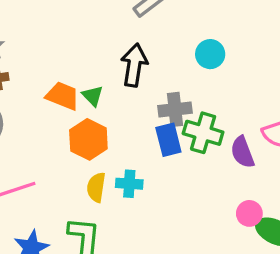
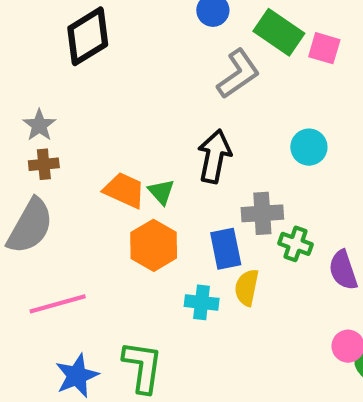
green cross: (203, 133) -> (296, 244), size x0.7
blue rectangle: (168, 140) -> (226, 249), moved
yellow semicircle: (96, 187) -> (247, 288), moved

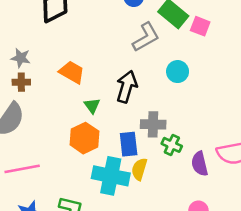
gray star: (39, 125) -> (21, 58), turned -30
cyan circle: (309, 147) -> (178, 72), moved
orange trapezoid: (124, 190) -> (72, 72), moved
cyan cross: (202, 302) -> (111, 176), size x1.8

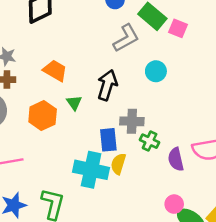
orange hexagon: (84, 138) -> (43, 116), moved

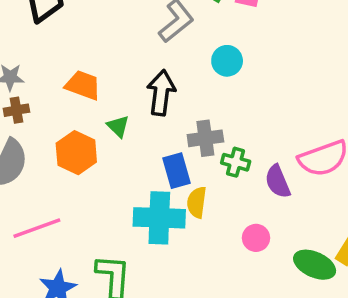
pink circle: (174, 204) -> (256, 238), moved

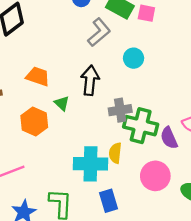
green cross: (236, 162) -> (141, 126), size x1.8
blue rectangle: (176, 171) -> (108, 201), moved
pink circle: (256, 238) -> (155, 176), size x1.6

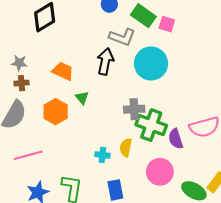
gray L-shape: (99, 32) -> (122, 37), turned 55
cyan circle: (134, 58) -> (151, 63), size x1.8
black arrow: (90, 80) -> (105, 62), moved
cyan cross: (90, 164) -> (102, 155), size x0.5

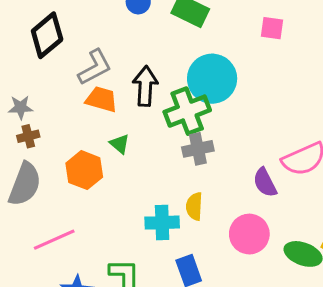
pink square: (167, 24) -> (272, 28), moved
gray L-shape: (122, 37) -> (95, 67), moved, turned -40
orange trapezoid: (63, 71) -> (101, 99), moved
green cross: (151, 125) -> (187, 111), moved, turned -32
cyan cross: (102, 155) -> (162, 223), size x1.5

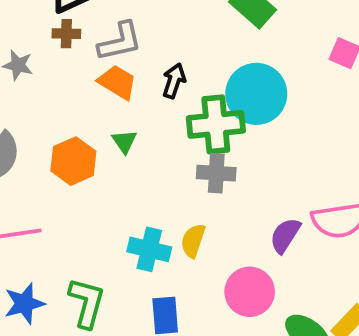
black arrow: (145, 86) -> (174, 81), size x0.7
brown cross: (28, 136) -> (66, 34), moved
purple semicircle: (265, 183) -> (285, 235), turned 44

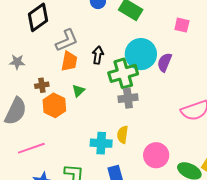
brown cross: (66, 34) -> (42, 85), moved
orange trapezoid: (117, 82) -> (69, 61), turned 80
green triangle: (124, 141) -> (78, 91), turned 32
purple semicircle: (285, 235) -> (165, 62), moved

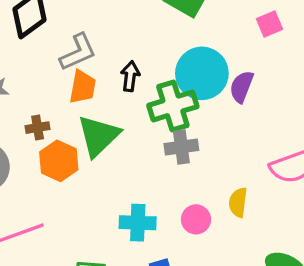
pink square: (182, 25) -> (270, 24), turned -35
green triangle: (78, 91) -> (98, 136), size x2.0
yellow semicircle: (123, 135) -> (238, 202), moved
pink circle: (156, 155) -> (196, 219), moved, size x0.7

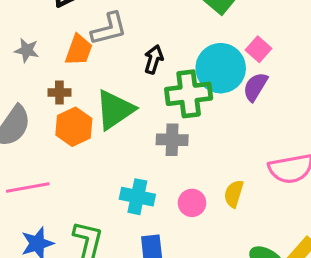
pink square: (270, 24) -> (258, 49), moved, turned -35
orange trapezoid: (83, 87) -> (79, 50), moved
gray cross: (181, 147) -> (172, 140), moved

